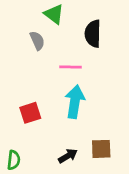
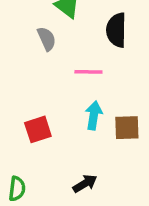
cyan arrow: (75, 102) -> (94, 115), size x0.7
brown square: (101, 149) -> (127, 128), moved

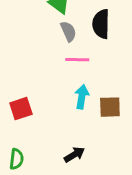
gray semicircle: (47, 39) -> (68, 31), moved
red square: (38, 129) -> (21, 109), moved

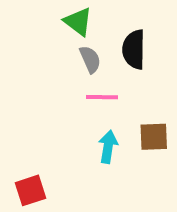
brown square: (110, 107) -> (154, 137), moved
red square: (21, 109) -> (31, 190), moved

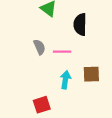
gray semicircle: (90, 59) -> (39, 47), moved
red square: (31, 190) -> (42, 105), moved

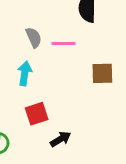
cyan arrow: (65, 80) -> (25, 73), moved

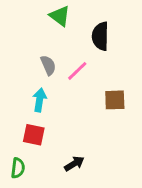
pink line: (64, 43) -> (77, 71), turned -45
red square: (37, 114) -> (34, 135), moved, turned 30

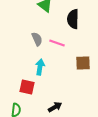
pink line: (77, 71) -> (57, 43), turned 63
cyan arrow: (40, 100) -> (40, 67), moved

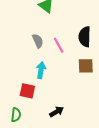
black semicircle: (73, 19) -> (85, 37), moved
pink line: (57, 43) -> (59, 45), turned 42

